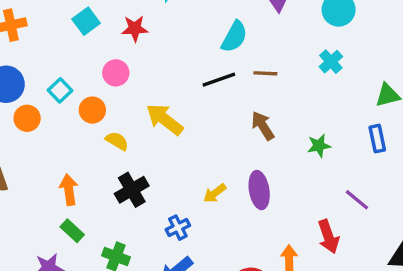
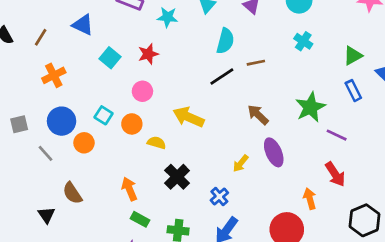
brown arrow: (263, 126) -> (258, 115), moved
green star: (319, 146) -> (310, 107), size x1.6
purple line: (357, 200) -> (337, 135), moved

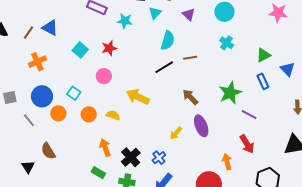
blue triangle: (83, 25) -> (50, 28), moved
orange circle: (132, 124) -> (89, 114), moved
black cross: (177, 177) -> (131, 157), moved
orange arrow: (129, 189) -> (105, 148), moved

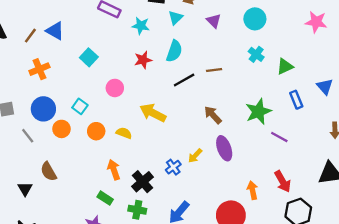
cyan semicircle: (168, 40) -> (174, 51), moved
red star: (109, 48) -> (143, 60), moved
green triangle: (263, 55) -> (285, 66), moved
red arrow: (247, 144) -> (283, 181), moved
blue cross: (159, 158) -> (173, 167), moved

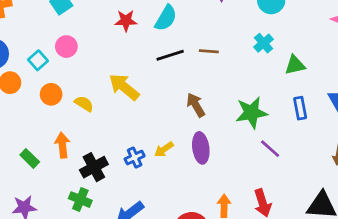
pink circle: (115, 88) -> (66, 47), moved
green rectangle: (105, 198) -> (30, 158), moved

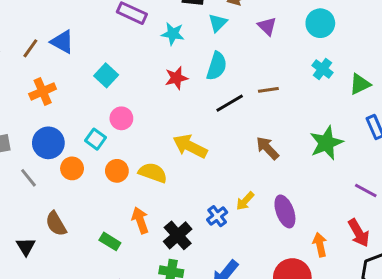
yellow semicircle: (84, 104) -> (153, 173), size x1.4
purple ellipse: (201, 148) -> (285, 211), moved
purple line: (270, 149) -> (366, 190), moved

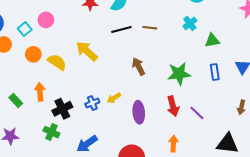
red arrow: (359, 233) -> (173, 106), moved
orange arrow: (320, 245) -> (173, 144), moved

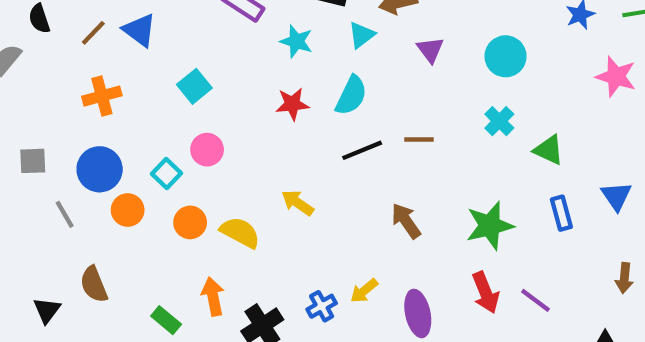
green triangle: (212, 40) -> (549, 150), turned 42
yellow arrow: (87, 51) -> (298, 203), size x0.7

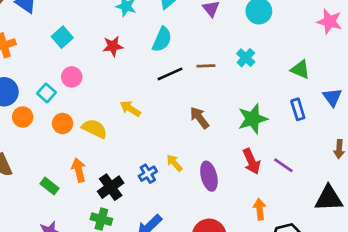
red star: (292, 104) -> (113, 46), moved
cyan cross: (499, 121) -> (246, 58), moved
green triangle: (549, 150) -> (300, 69), moved
yellow arrow: (364, 291) -> (174, 163), turned 90

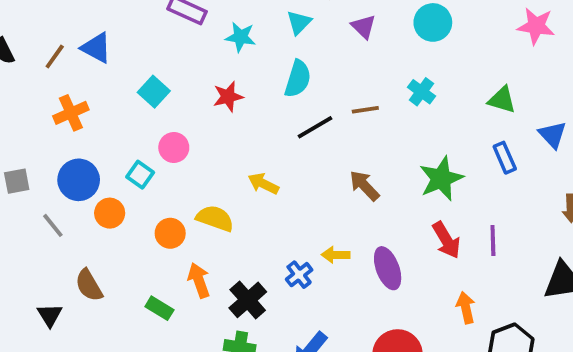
orange circle: (63, 123) -> (170, 233), moved
yellow arrow: (174, 163) -> (336, 255), turned -42
purple line: (283, 165) -> (493, 241), turned 60

